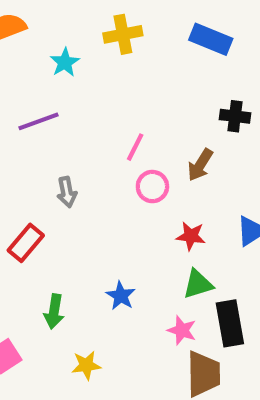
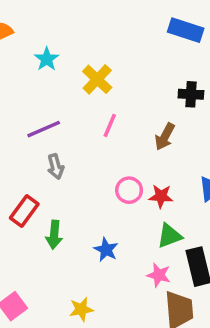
yellow cross: (123, 34) -> (97, 79), moved, turned -32
blue rectangle: (211, 39) -> (186, 30), moved
purple line: (38, 121) -> (44, 129), moved
pink circle: (152, 187) -> (129, 190), moved
green arrow: (54, 311) -> (54, 235), moved

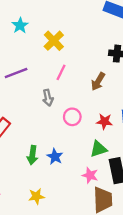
gray arrow: (56, 167) -> (48, 98), moved
red star: (161, 196) -> (104, 121), moved
green arrow: (54, 235) -> (32, 155), moved

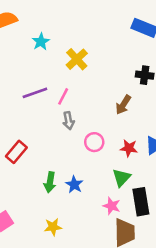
pink line: (61, 72) -> (63, 96), moved
green triangle: (98, 149) -> (121, 178), turned -30

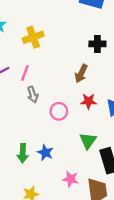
yellow cross: (77, 59) -> (33, 37), turned 30
red star: (129, 148) -> (89, 101), moved
pink star: (112, 206) -> (70, 179), moved

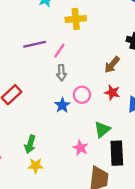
green arrow: (23, 153) -> (30, 144), moved
blue star: (45, 153) -> (62, 105), moved
pink star: (70, 179) -> (80, 148), moved

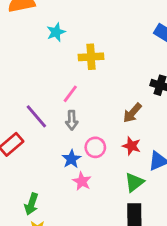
purple line: (35, 44) -> (36, 116), moved, turned 60
green triangle: (102, 129) -> (134, 182), moved
pink star: (80, 148) -> (82, 181), moved

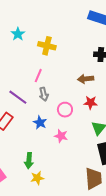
yellow cross: (91, 57) -> (47, 46), turned 30
brown arrow: (132, 113) -> (86, 79), turned 56
blue star: (71, 159) -> (40, 123), moved

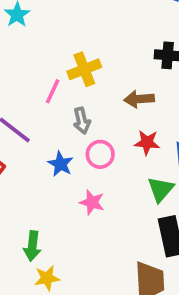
yellow cross: (47, 46) -> (84, 69), moved, turned -36
gray arrow: (44, 94) -> (82, 121), moved
blue star: (40, 123) -> (60, 164), moved

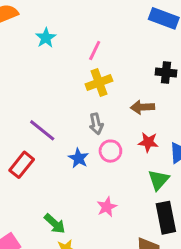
pink line: (53, 91) -> (95, 50), moved
pink star: (92, 202) -> (107, 207), moved, turned 30
green arrow: (32, 246) -> (55, 224), turned -55

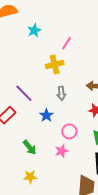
yellow cross: (99, 83) -> (55, 64), moved
pink circle: (110, 151) -> (69, 131), moved
green arrow: (55, 224) -> (30, 147), moved

